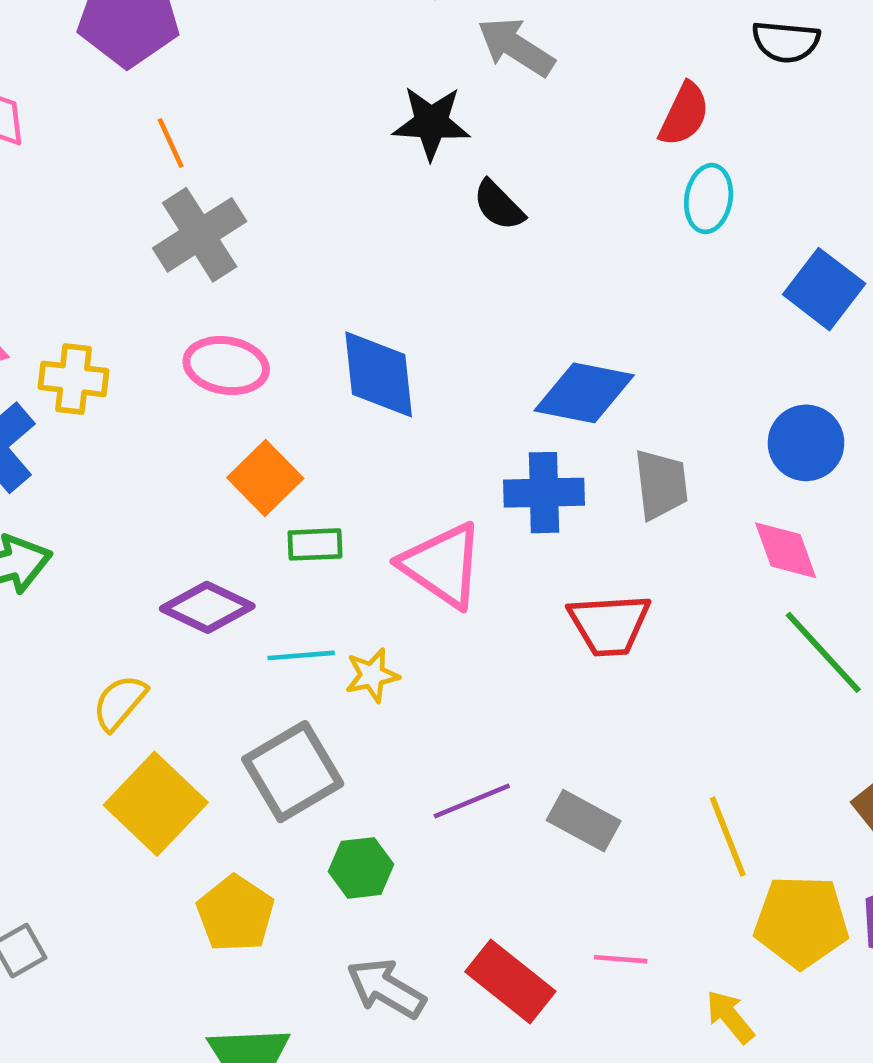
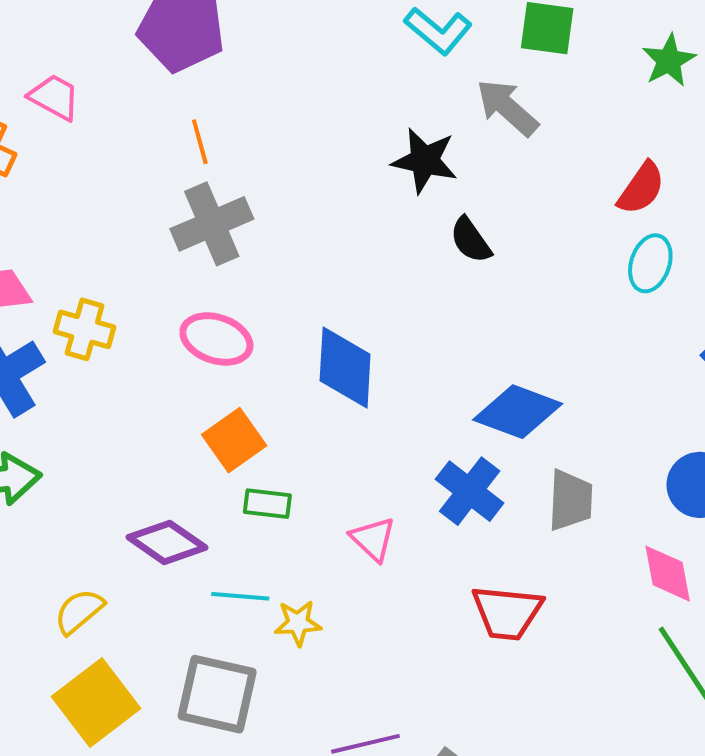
blue cross: (544, 493) -> (470, 491), turned 30
pink triangle: (442, 565) -> (373, 539), size x0.6
gray square: (293, 772) -> (217, 694), turned 34

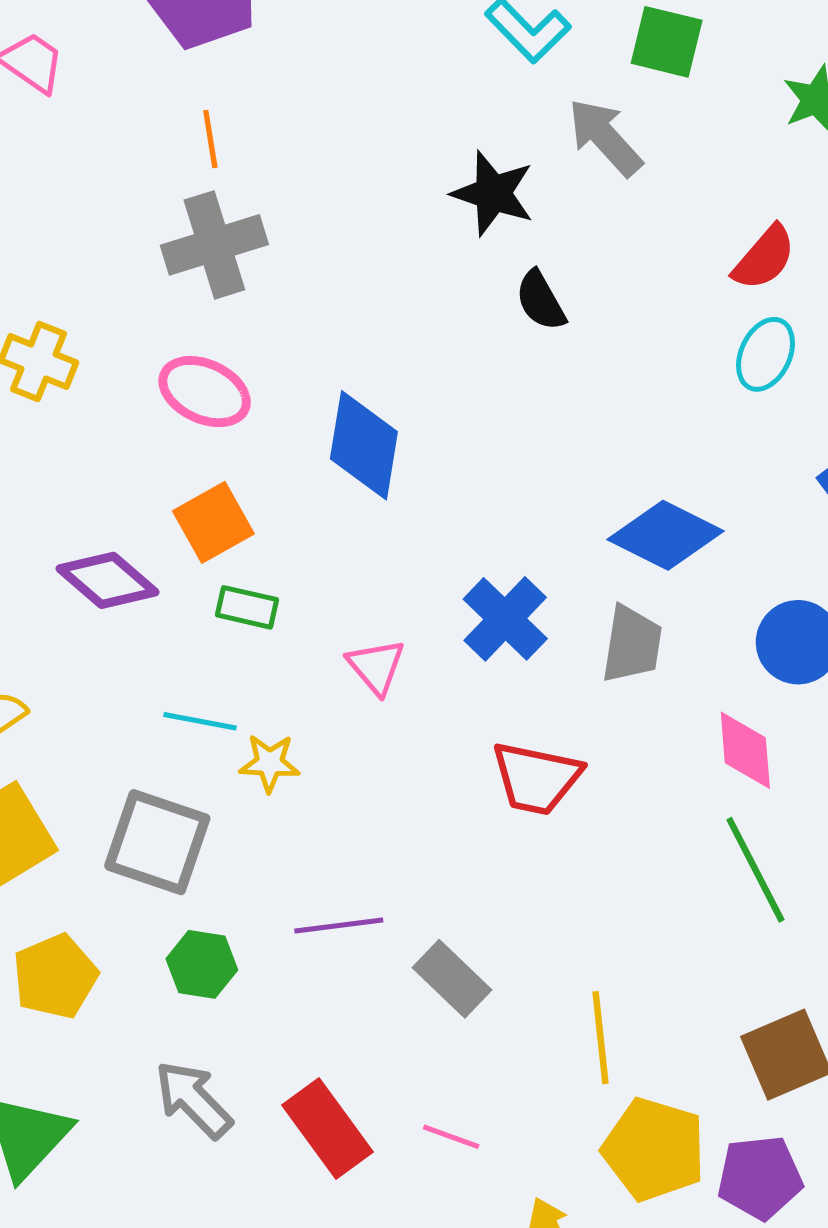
blue diamond: (518, 412) -> (666, 535), moved
purple diamond: (167, 542) -> (108, 580), moved

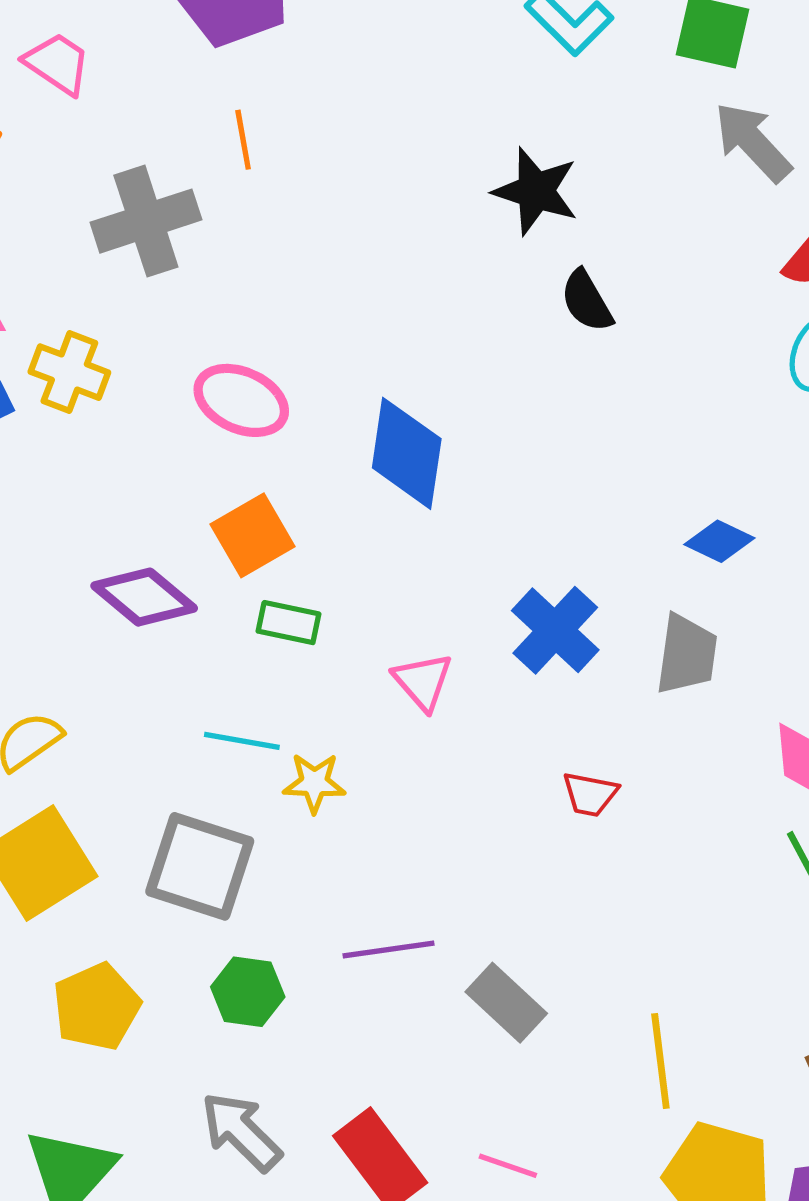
gray arrow: (605, 137) -> (753, 142), moved
gray cross: (214, 245) -> (146, 221), moved
blue diamond: (666, 535) -> (719, 541), size x0.6
red trapezoid: (536, 778) -> (590, 794), size x0.6

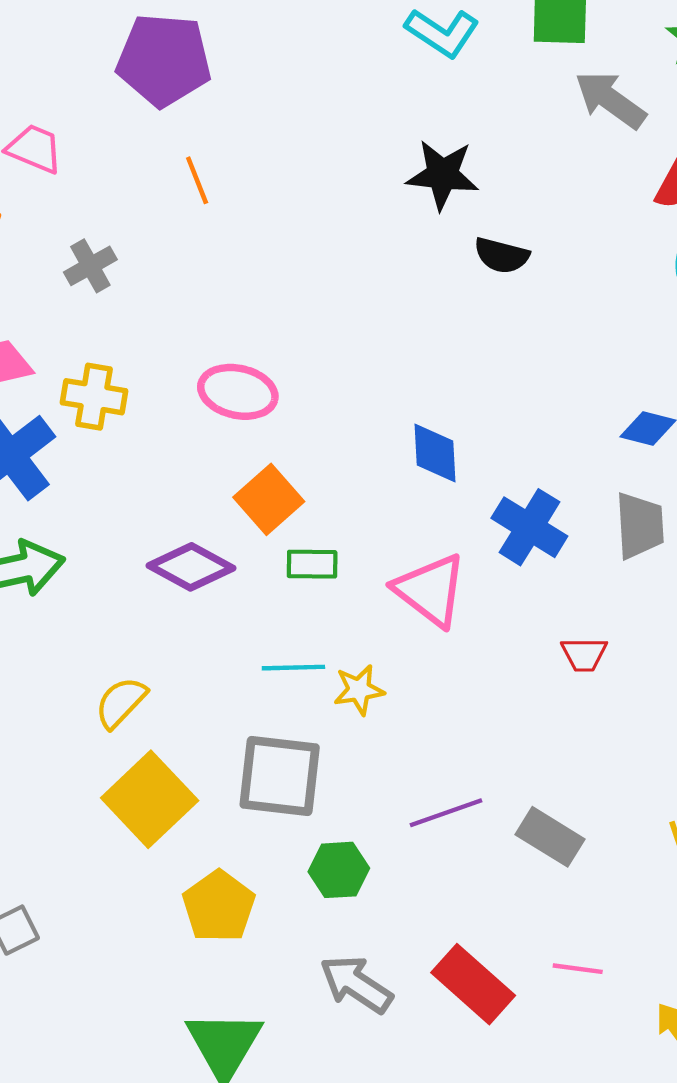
gray cross: (146, 221) -> (90, 266), moved, size x0.6
black semicircle: (587, 301) -> (502, 255), turned -34
blue diamond: (407, 453) -> (435, 453), moved, size x0.7
pink triangle: (423, 681) -> (430, 590), size x1.5

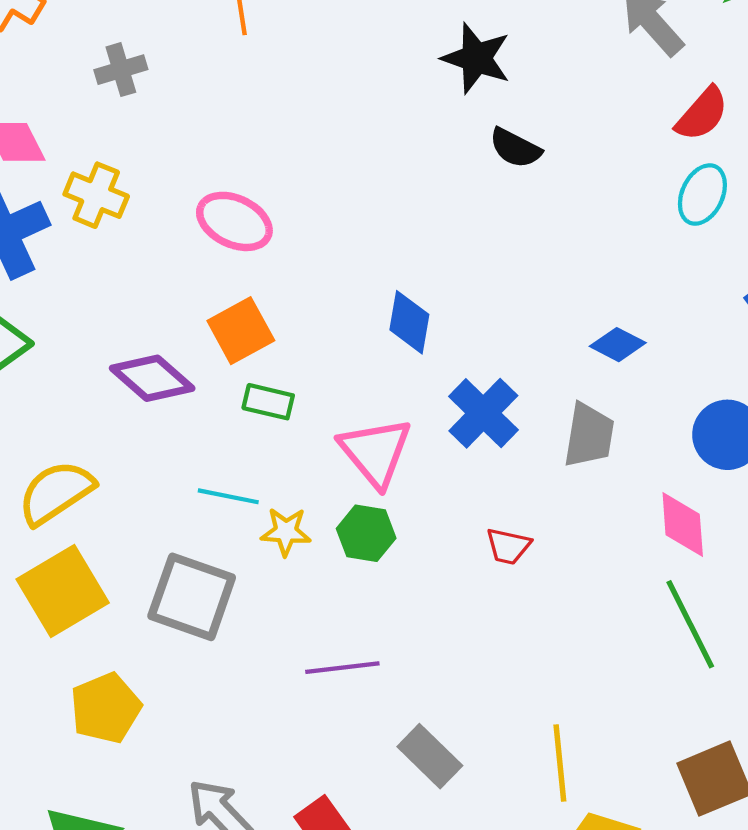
yellow semicircle: (121, 702) -> (56, 493), size x1.4
gray rectangle: (550, 837) -> (430, 756), moved
green hexagon: (339, 870) -> (366, 533), moved

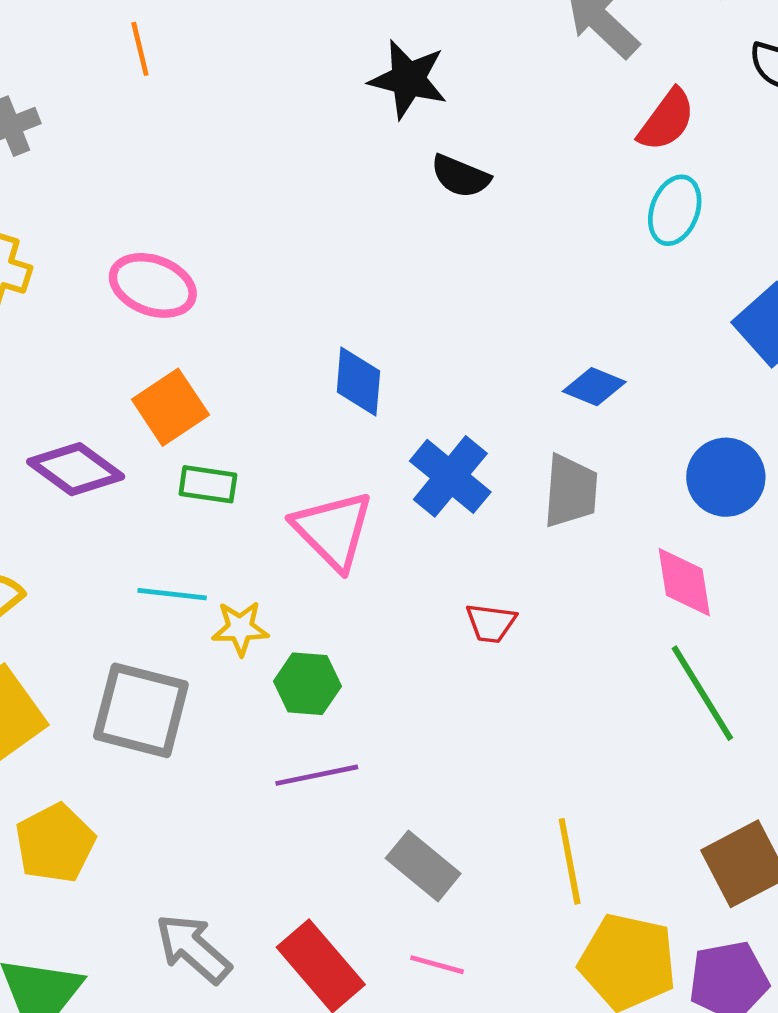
green hexagon: (366, 533) -> (307, 684), moved

